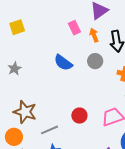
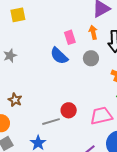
pink rectangle: (74, 28) -> (70, 37), moved
brown star: (25, 112) -> (15, 100), size x0.6
gray line: (50, 130) -> (51, 122), moved

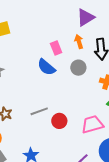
gray line: (51, 122) -> (39, 111), moved

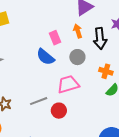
pink trapezoid: (92, 124) -> (68, 84), moved

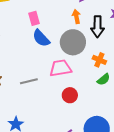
pink rectangle: (55, 38) -> (34, 18), moved
gray circle: (77, 57) -> (73, 42), size x1.6
red circle: (59, 111) -> (70, 95), moved

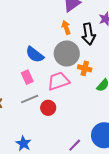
pink rectangle: (34, 18) -> (27, 77), moved
orange cross: (99, 60) -> (85, 68), moved
red circle: (70, 95) -> (48, 108), moved

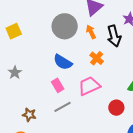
gray circle: (67, 53) -> (65, 26), moved
orange cross: (85, 68) -> (97, 58), moved, turned 32
red circle: (48, 108) -> (116, 108), moved

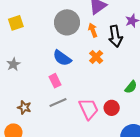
pink trapezoid: (89, 86) -> (89, 109), moved, turned 85

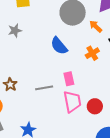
orange arrow: (93, 30) -> (96, 26), turned -40
gray star: (13, 64) -> (15, 31), moved
pink rectangle: (55, 81) -> (69, 79), moved

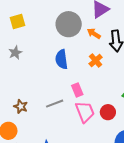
blue semicircle: (59, 46) -> (62, 59), turned 42

